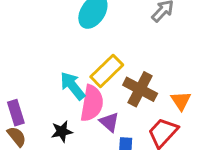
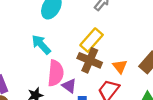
yellow rectangle: (107, 71) -> (92, 40), moved
cyan arrow: (73, 86) -> (41, 45), moved

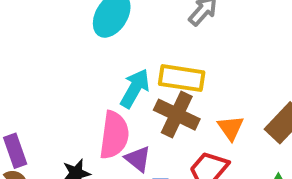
yellow rectangle: (92, 40) -> (182, 78), turned 55
cyan arrow: (41, 45) -> (135, 88), moved, turned 70

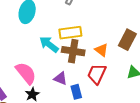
cyan arrow: (135, 88) -> (49, 44), turned -66
pink semicircle: (114, 135) -> (26, 73), moved, turned -30

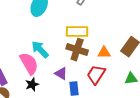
cyan arrow: (49, 44) -> (40, 49), moved
orange triangle: (101, 50) -> (104, 53), turned -48

